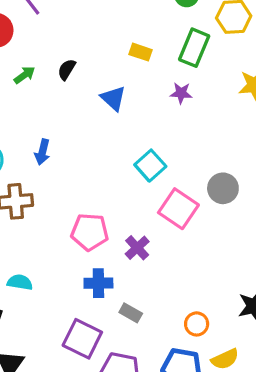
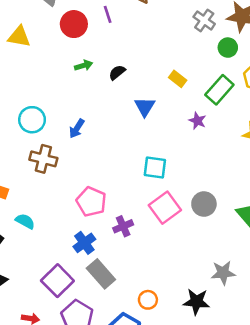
cyan square: (150, 166) -> (155, 167), turned 30
blue cross: (98, 283) -> (84, 243), turned 35
gray rectangle: (131, 313) -> (101, 274), size x1.6

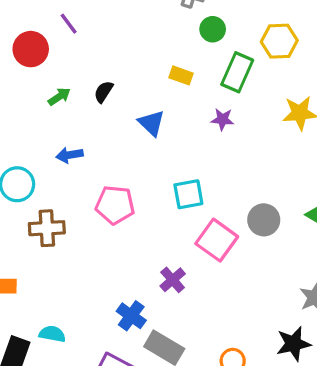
green circle: (228, 48) -> (213, 29), moved
blue arrow: (77, 129) -> (69, 155), moved, turned 66
pink pentagon: (91, 202) -> (115, 205), moved
cyan semicircle: (25, 221) -> (52, 334), moved

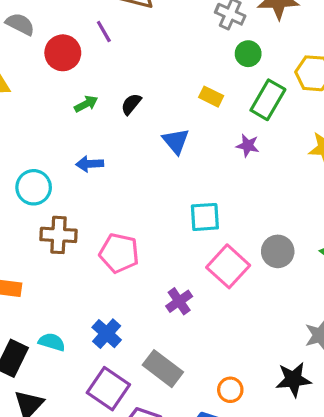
pink pentagon: (115, 205) -> (119, 253), moved
blue cross: (131, 316) -> (107, 334), moved

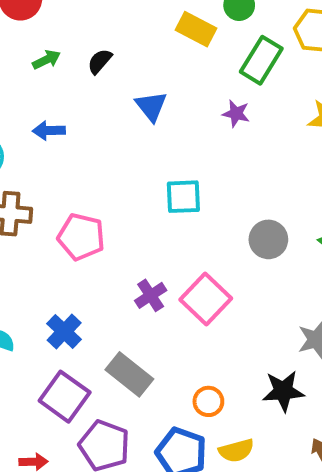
yellow rectangle: (211, 97) -> (196, 29), moved, size x1.4
pink square: (228, 266) -> (206, 299), moved

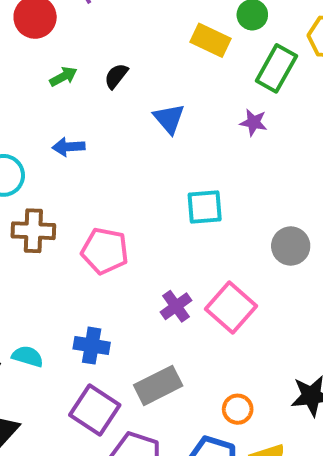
blue cross: (64, 332) -> (92, 346), turned -32
gray rectangle: (129, 374) -> (158, 385), turned -63

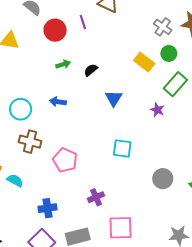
pink square: (231, 308) -> (121, 228), moved, turned 35
blue cross: (92, 346) -> (48, 208), turned -30
cyan semicircle: (28, 356) -> (15, 180), moved

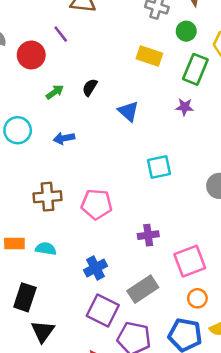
green circle: (169, 53) -> (186, 31), moved
cyan circle: (21, 109) -> (18, 130), moved
purple cross: (96, 197) -> (148, 235), turned 35

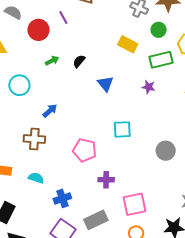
green rectangle: (195, 69) -> (161, 60), turned 45
blue arrow: (64, 138) -> (50, 111), moved, turned 140
pink pentagon: (97, 204) -> (85, 150), moved
cyan semicircle: (46, 249) -> (36, 178), moved

